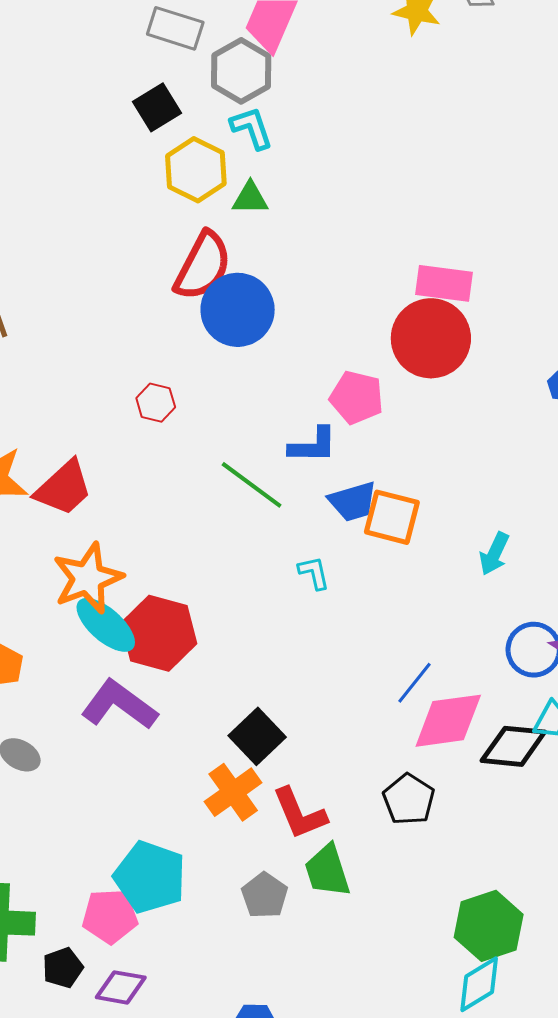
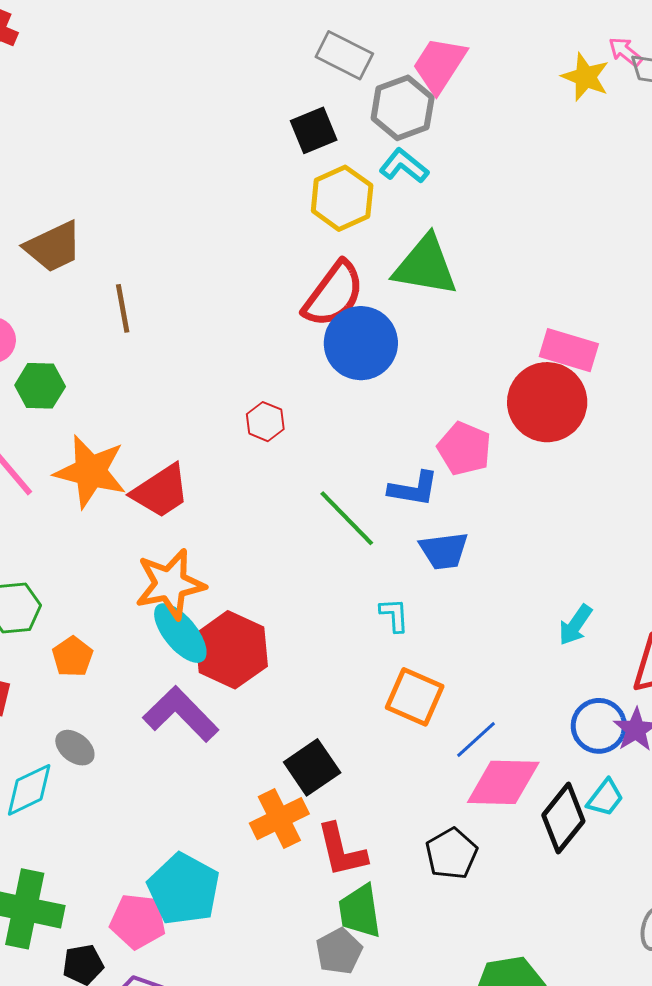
cyan L-shape: (252, 128) -> (404, 166), turned -42
green triangle: (250, 198) -> (425, 266), moved, size x1.8
orange square: (392, 517) -> (415, 697), moved
black diamond: (513, 746) -> (563, 818), turned -66
gray pentagon: (265, 895) -> (339, 951), moved

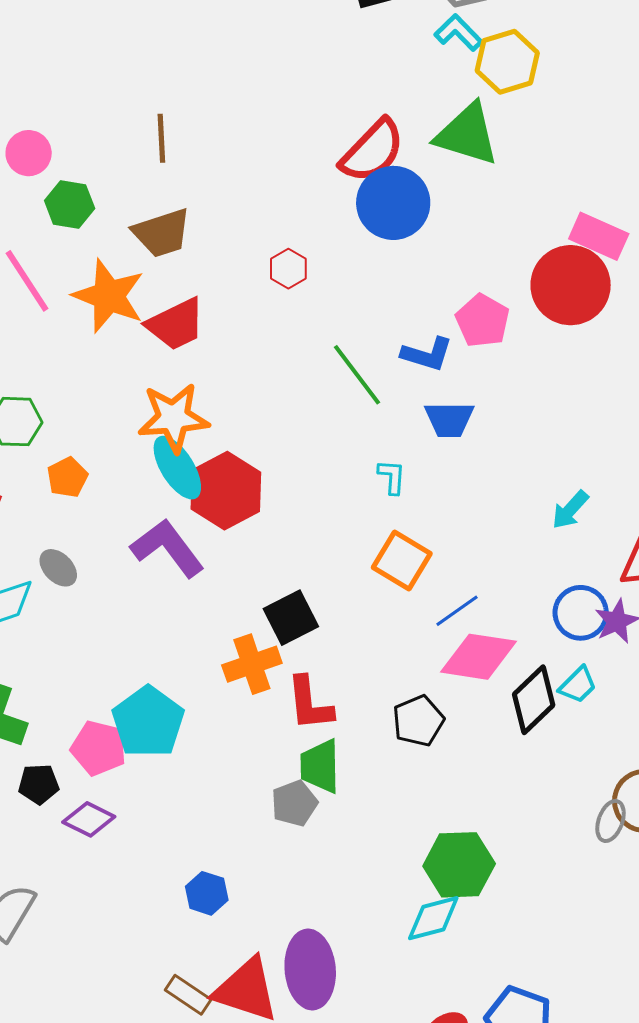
yellow hexagon: (342, 198) -> (507, 62), moved
brown trapezoid: (53, 247) -> (162, 233), moved

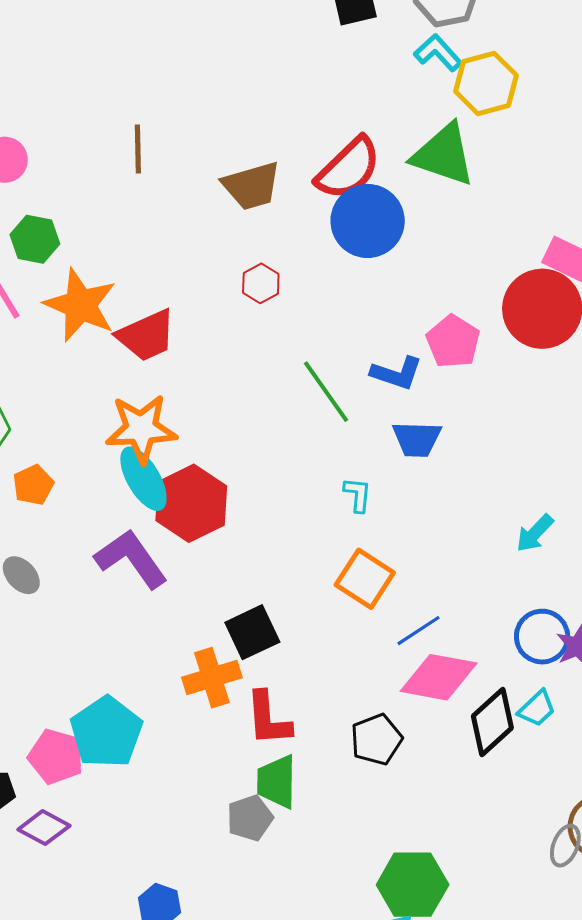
green hexagon: (70, 204) -> (35, 239), moved
brown trapezoid: (162, 233) -> (252, 186), moved

